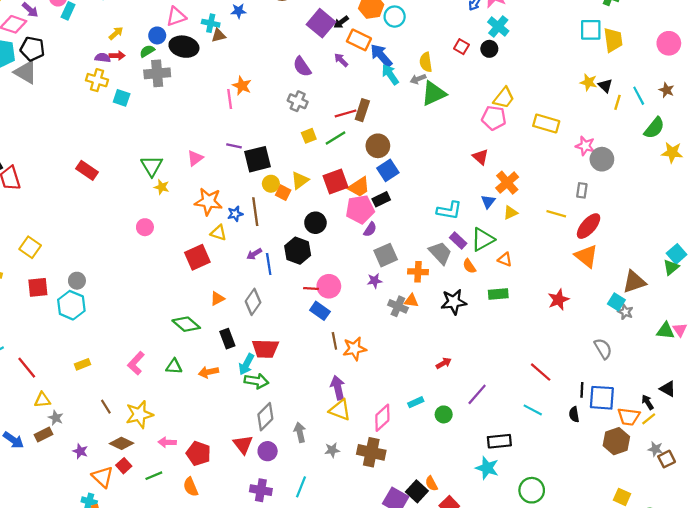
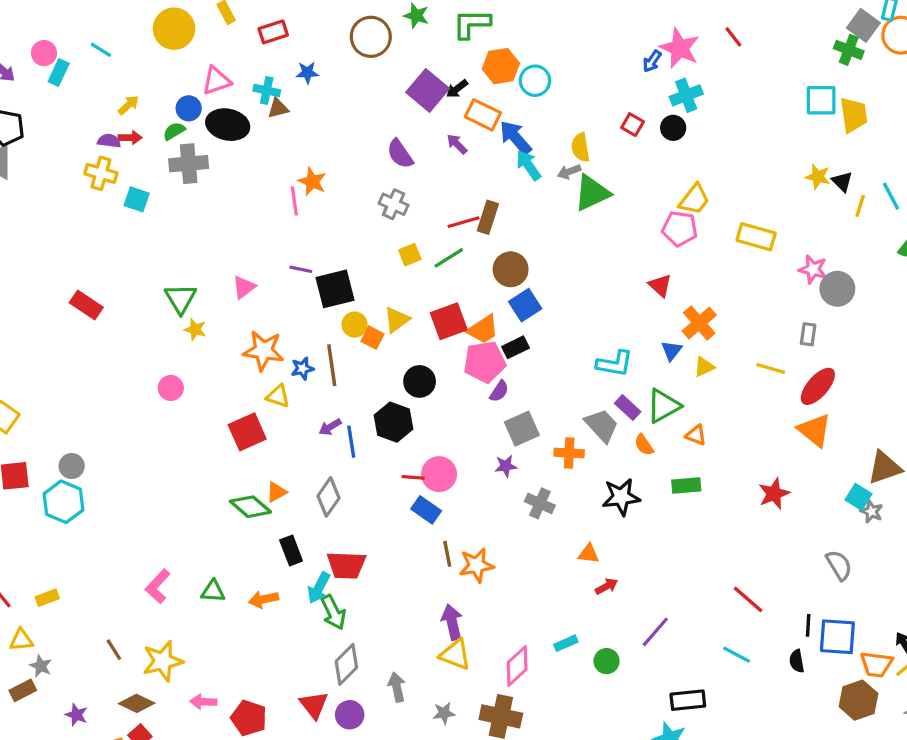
cyan cross: (498, 27) -> (686, 95), turned 30
orange triangle: (411, 301) -> (589, 554), moved
green diamond: (186, 324) -> (250, 507), moved
yellow rectangle: (83, 364) -> (47, 598), moved
green arrow: (256, 381) -> (333, 612), turned 55

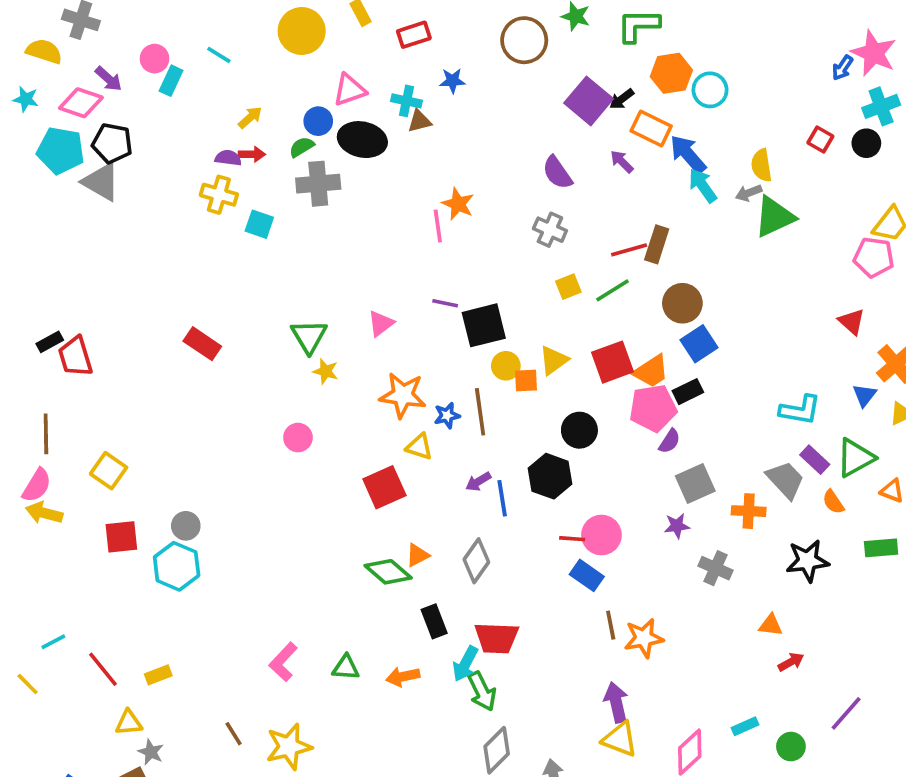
orange square: (372, 338) -> (526, 380), turned -30

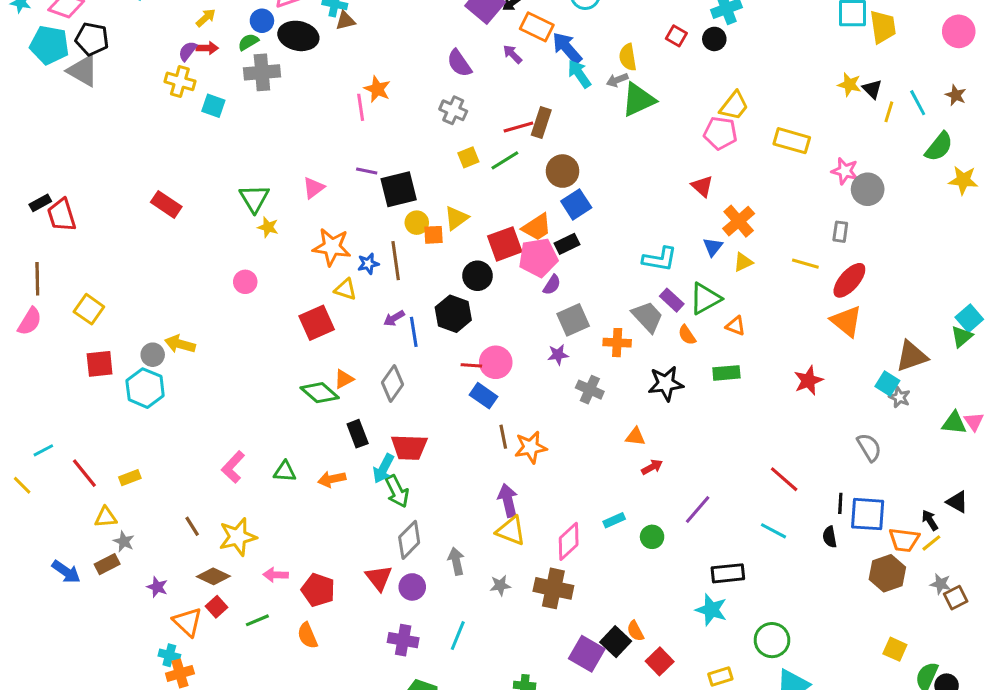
purple semicircle: (228, 158) -> (188, 51), turned -60
red square: (613, 362) -> (505, 244), moved
yellow arrow: (44, 513) -> (180, 344), moved

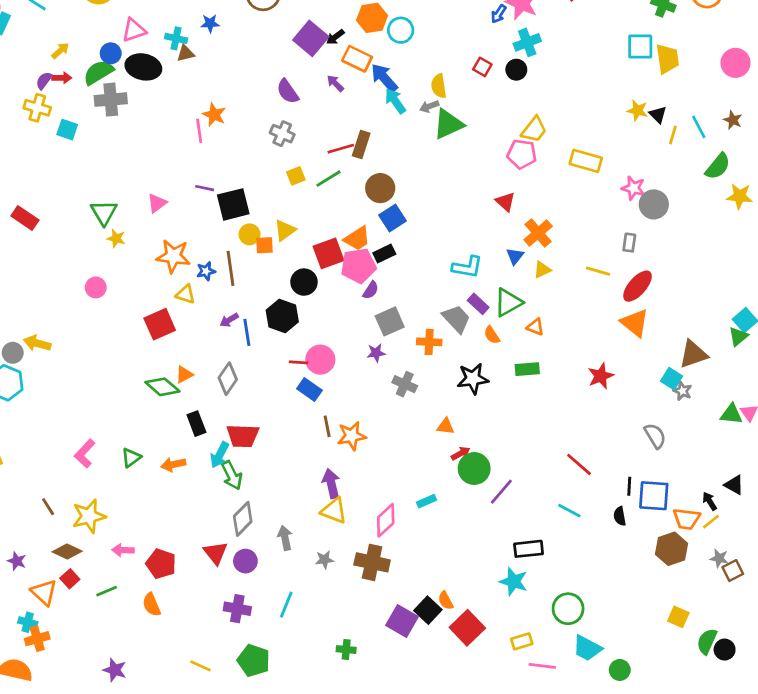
green semicircle: (248, 42) -> (98, 72), size x1.6
green triangle: (285, 472) -> (131, 458), turned -40
green circle: (652, 537) -> (474, 469), moved, size x1.5
red square: (660, 661) -> (467, 628), size x1.4

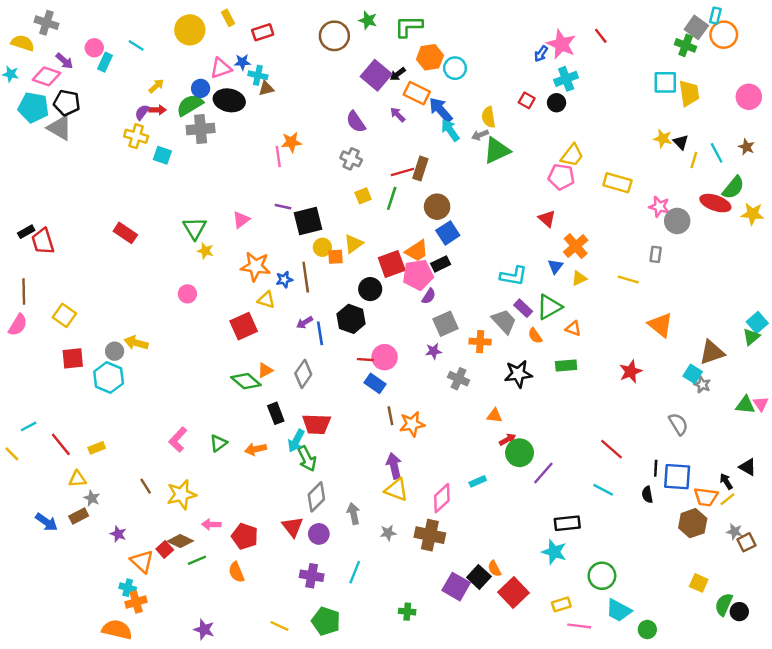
blue star: (210, 23) -> (242, 62), moved
orange star: (214, 115) -> (291, 142), turned -30
green line: (328, 179) -> (392, 198), turned -40
red ellipse: (637, 286) -> (715, 203), moved, turned 68
brown diamond: (67, 552) -> (180, 541), moved

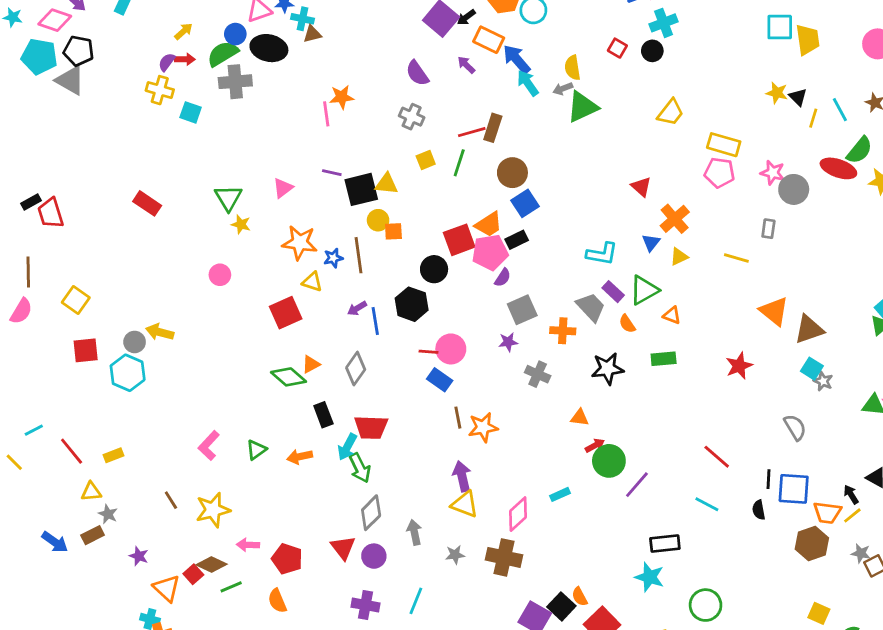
pink pentagon: (561, 177) -> (720, 173), moved
yellow triangle: (353, 244) -> (386, 184), moved, turned 42
brown triangle: (712, 352) -> (809, 329), moved

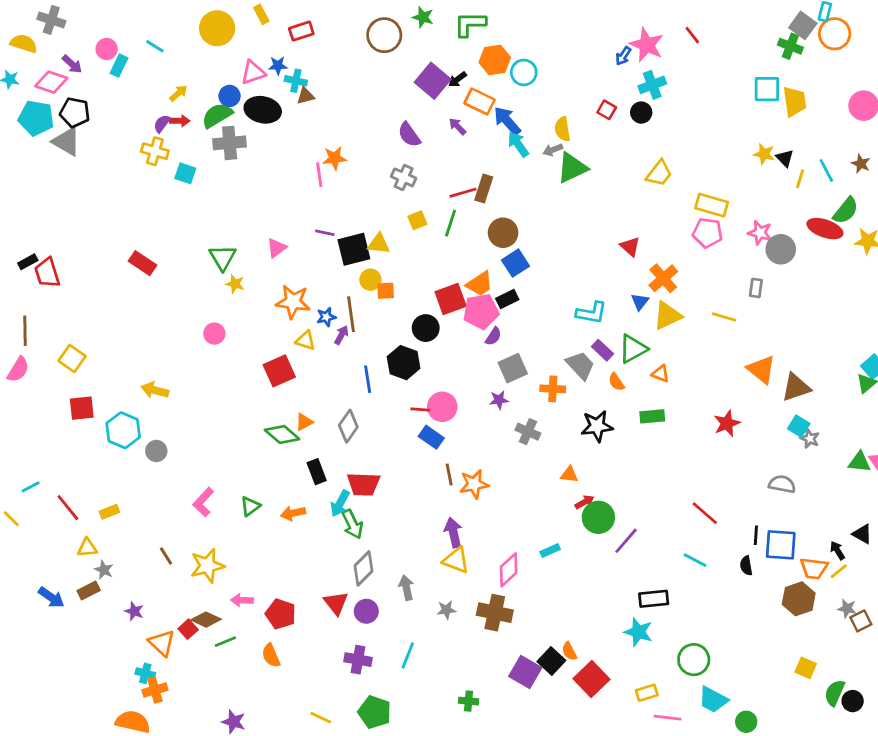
yellow triangle: (679, 257) -> (667, 316), size x1.6
purple arrow: (357, 308) -> (341, 335), moved, turned 150
gray circle: (135, 342) -> (156, 451), moved
gray semicircle: (795, 427) -> (782, 484), turned -48

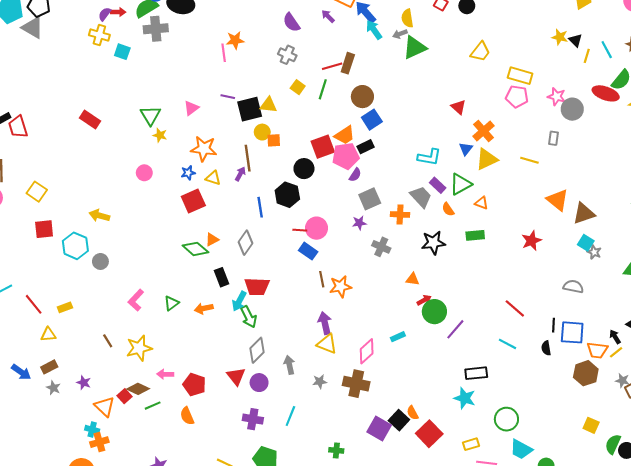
yellow square: (417, 220) -> (298, 87), turned -32
blue star: (326, 317) -> (188, 173), moved
gray star: (104, 570) -> (53, 388), moved

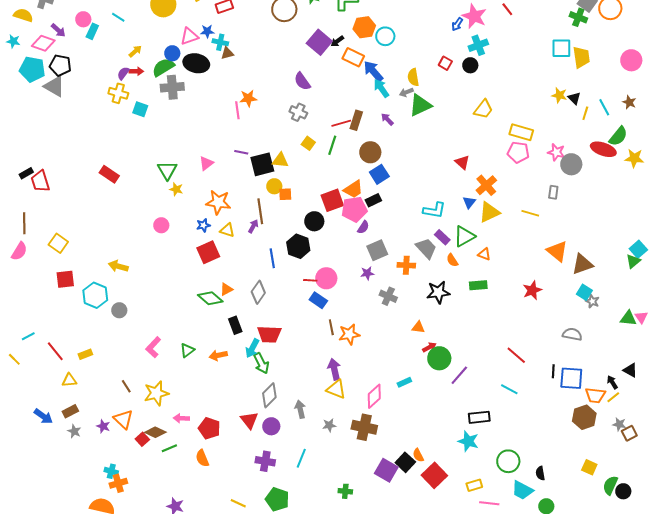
purple arrow: (328, 16) -> (387, 119), moved
black semicircle: (546, 348) -> (540, 473), moved
orange triangle: (105, 407) -> (123, 419), moved

